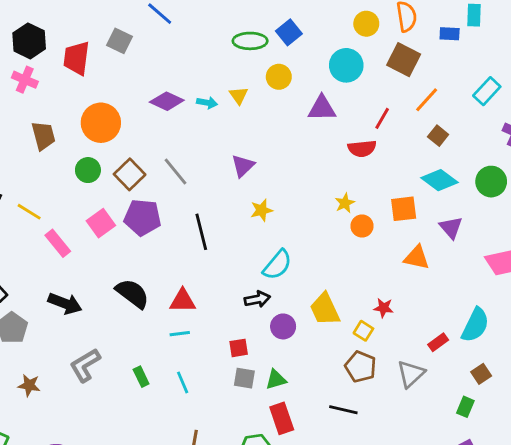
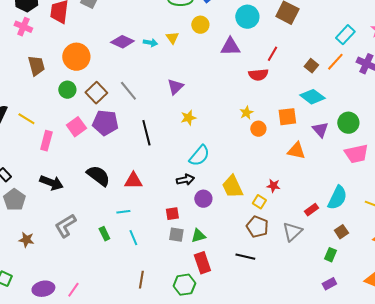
orange line: (427, 100) -> (335, 62), moved
green circle: (491, 182) -> (348, 123), moved
pink rectangle: (58, 243) -> (46, 141), turned 54
cyan line: (180, 334) -> (123, 212), moved

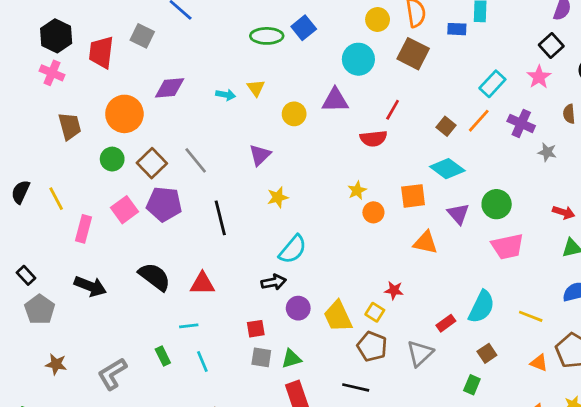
yellow circle: (200, 25) -> (294, 114), moved
purple diamond: (122, 42) -> (170, 88), moved, turned -30
yellow line: (26, 119) -> (56, 199), turned 30
yellow trapezoid: (232, 187) -> (338, 316), moved
gray L-shape: (65, 226) -> (112, 374), moved

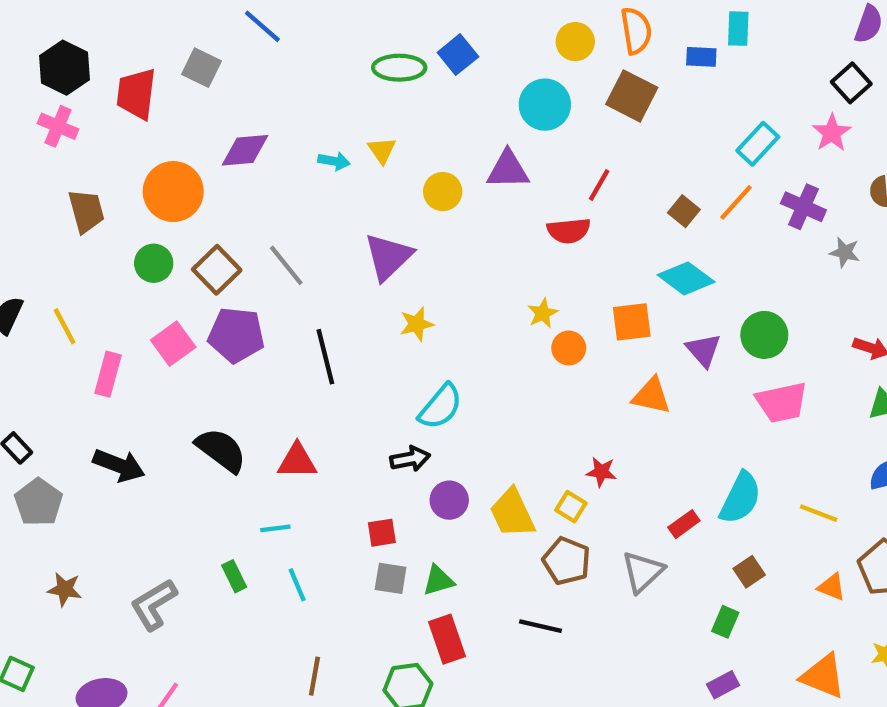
purple triangle: (260, 155) -> (388, 257), size x1.4

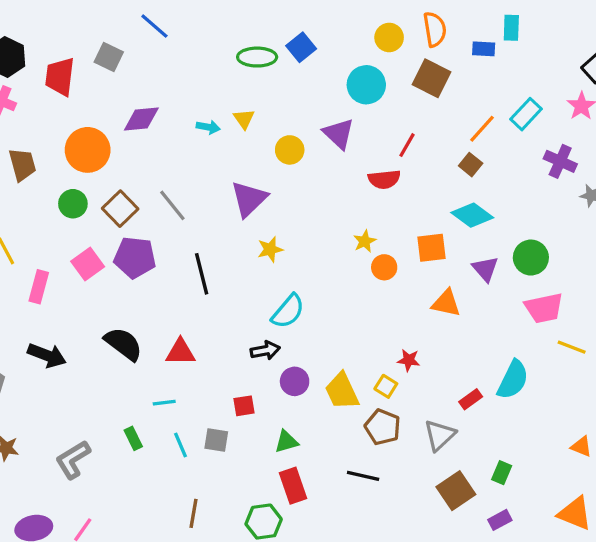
purple triangle: (508, 170) -> (339, 134), turned 44
orange line: (736, 202) -> (482, 129), moved
yellow line: (819, 513) -> (572, 347), moved
brown square: (749, 572) -> (456, 491), moved, size x1.6
gray square: (391, 578) -> (216, 440), moved

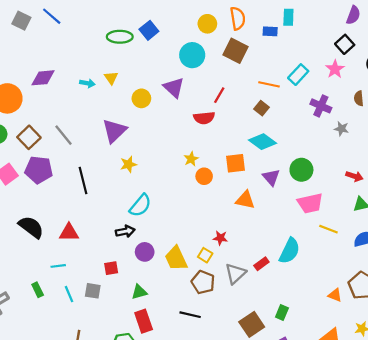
gray square: (109, 57) -> (21, 21), moved
orange line: (482, 129) -> (269, 84), turned 60
gray triangle: (440, 435) -> (235, 274), moved

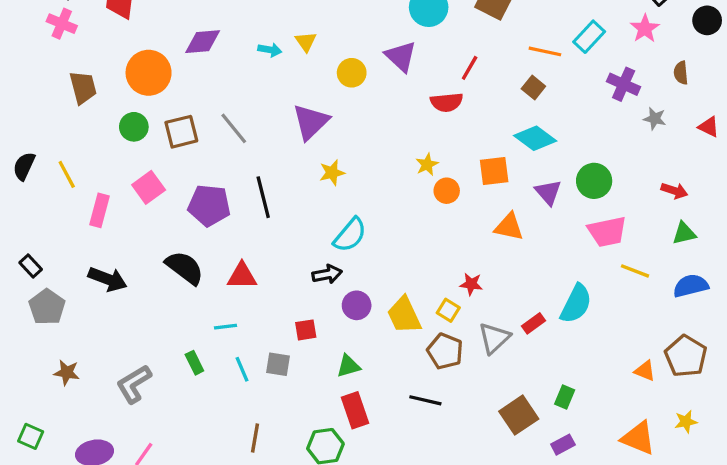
brown square: (29, 137) -> (181, 132), turned 30
purple pentagon: (39, 170) -> (209, 205), moved

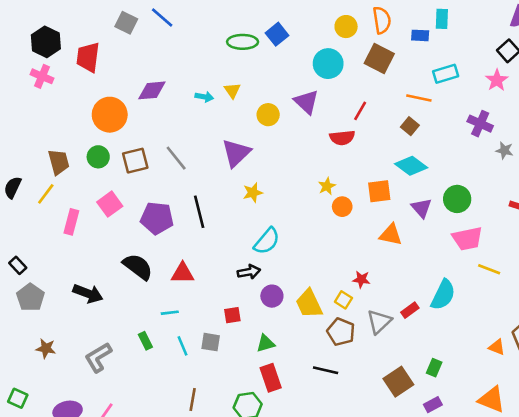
cyan rectangle: (589, 37) -> (446, 74), moved, turned 30
brown trapezoid: (83, 87) -> (59, 162), moved
yellow line: (67, 174) -> (46, 194), turned 65
black arrow: (108, 279) -> (88, 293), moved

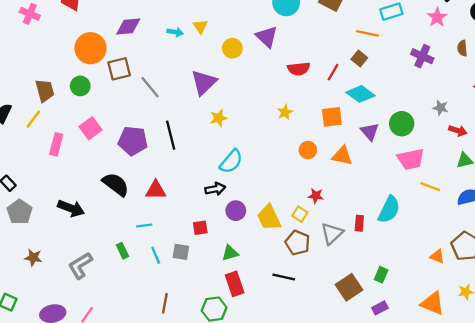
red line: (360, 111) -> (333, 72), moved
gray star: (504, 150) -> (441, 108), moved
brown square: (135, 161) -> (119, 69), moved
orange circle: (342, 207) -> (308, 150), moved
red rectangle: (410, 310) -> (359, 223), turned -49

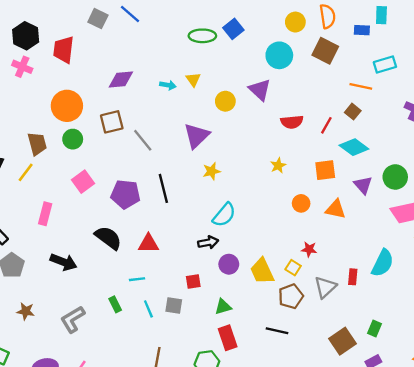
orange circle: (90, 48) -> (67, 106), moved
pink rectangle: (56, 144) -> (45, 214), moved
brown pentagon: (298, 243) -> (291, 296), turned 30

